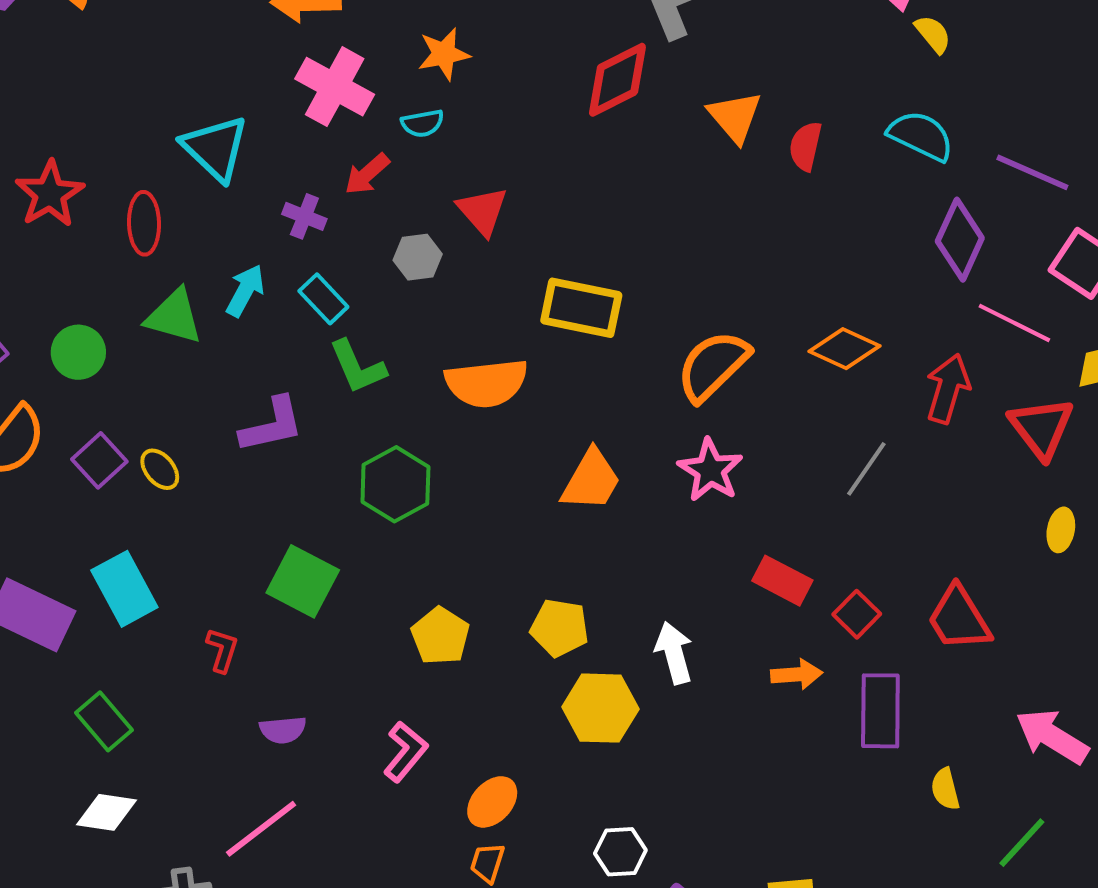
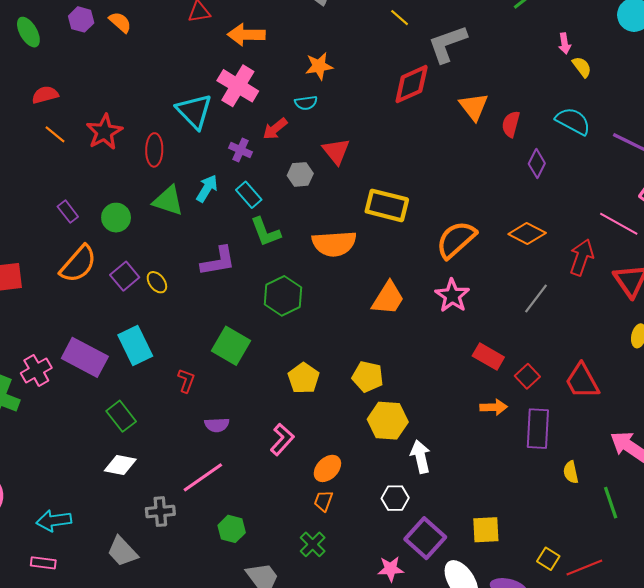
pink cross: (335, 87) -> (238, 86), moved
purple diamond: (960, 240) -> (537, 163), moved, size x0.7
white arrow: (674, 653) -> (420, 457), moved
green line: (1022, 843) -> (611, 503), turned -64

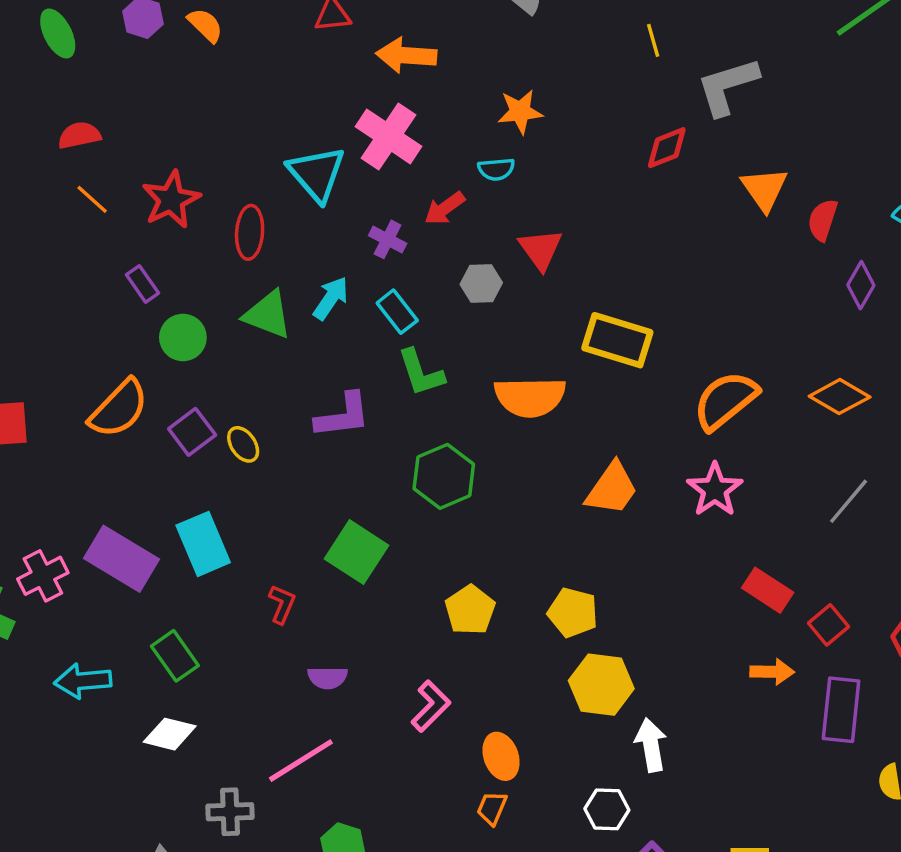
yellow line: (400, 18) -> (653, 40), turned 30
red diamond: (412, 84) -> (667, 148), size x0.7
purple rectangle: (68, 212) -> (142, 284), moved
orange ellipse: (327, 468) -> (501, 756), turned -68
cyan arrow: (54, 521) -> (83, 681), moved

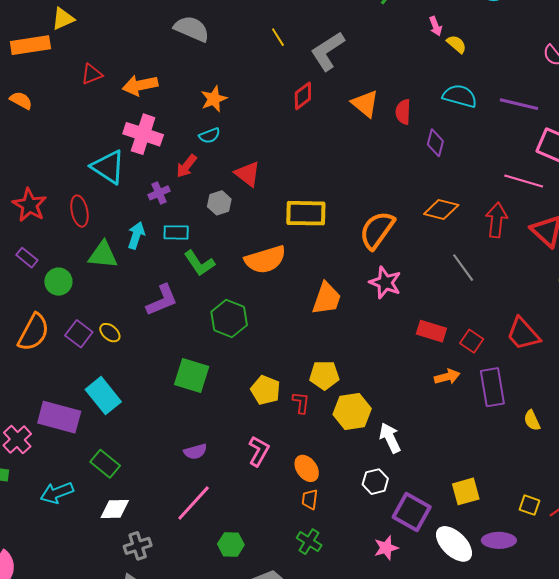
purple cross: (388, 239) -> (159, 193), turned -35
cyan rectangle: (397, 312) -> (176, 232), turned -35
gray line: (849, 501) -> (463, 268), turned -60
red L-shape: (282, 604) -> (301, 403), moved
gray cross: (230, 812) -> (138, 546), moved

